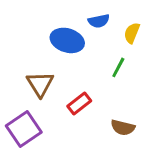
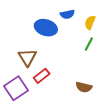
green line: (118, 67) -> (89, 44), moved
red rectangle: (79, 104) -> (42, 76), moved

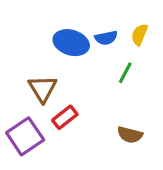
blue semicircle: (67, 14) -> (106, 38), moved
green line: (89, 44) -> (125, 73), moved

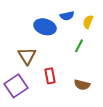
blue semicircle: (106, 38) -> (67, 16), moved
red rectangle: (65, 117) -> (50, 76), moved, turned -63

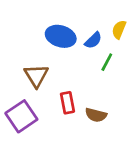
blue semicircle: (67, 16) -> (93, 40), moved, turned -32
brown semicircle: (82, 85) -> (96, 115), moved

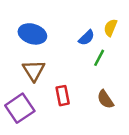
blue ellipse: (61, 36) -> (32, 34), moved
brown semicircle: (96, 115) -> (105, 99), moved, turned 42

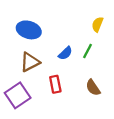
blue semicircle: (87, 38) -> (65, 53), moved
brown triangle: (34, 70) -> (30, 62), turned 35

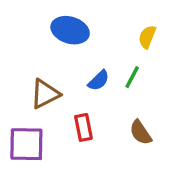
blue ellipse: (29, 30) -> (70, 30), moved
purple square: (18, 95) -> (26, 144), turned 35

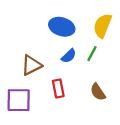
blue ellipse: (70, 30) -> (62, 27), moved
yellow semicircle: (147, 37) -> (103, 26), size x1.5

